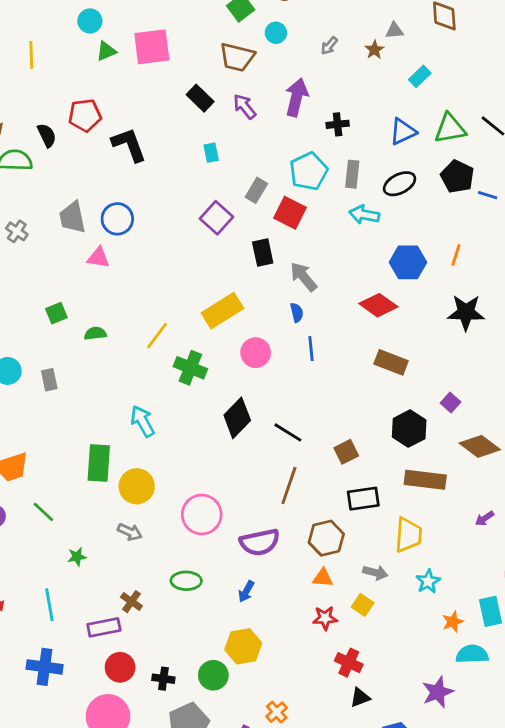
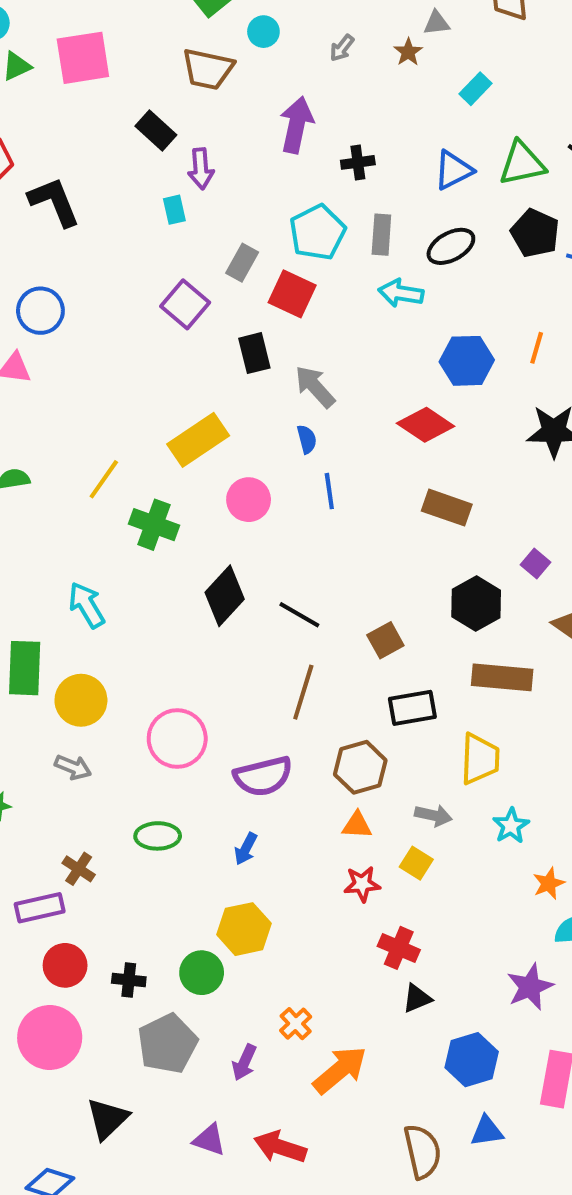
purple arrow: (245, 107) -> (201, 169), moved, turned -144

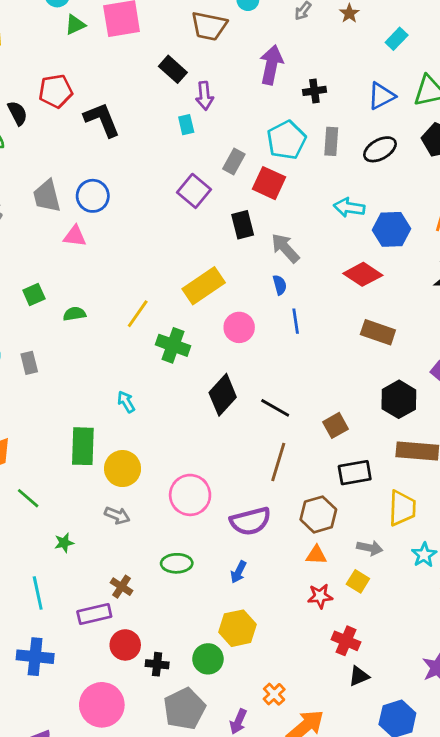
cyan arrow: (401, 293) -> (349, 208), moved
cyan arrow: (87, 605) -> (126, 402), size x0.7
red circle: (65, 965) -> (125, 645), moved

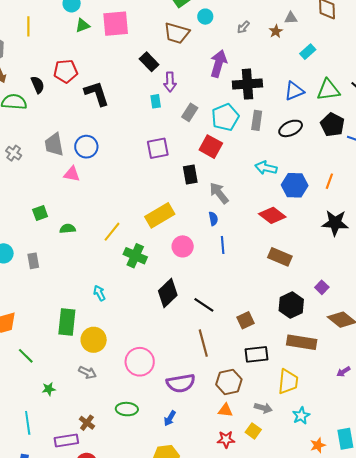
black cross: (314, 91) -> (247, 84), size x1.8
gray rectangle: (234, 161) -> (190, 112), moved
purple square: (194, 191) -> (158, 148), turned 35
brown line: (278, 462) -> (203, 343), turned -36

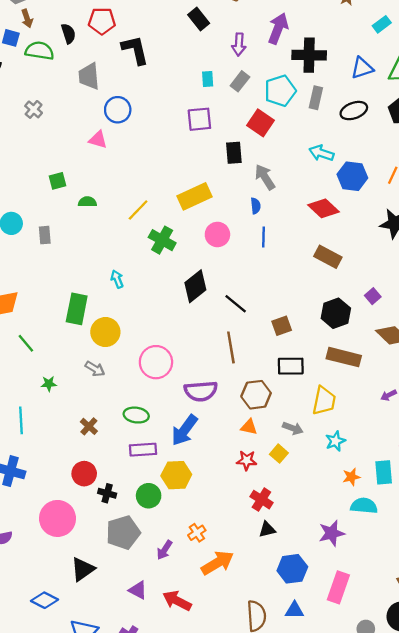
purple arrow: (170, 82) -> (239, 44), moved
cyan rectangle: (156, 101) -> (208, 79), moved
gray trapezoid: (54, 144) -> (89, 76), moved
blue arrow: (170, 418) -> (185, 430), size x1.8
purple rectangle: (66, 441) -> (143, 450), moved

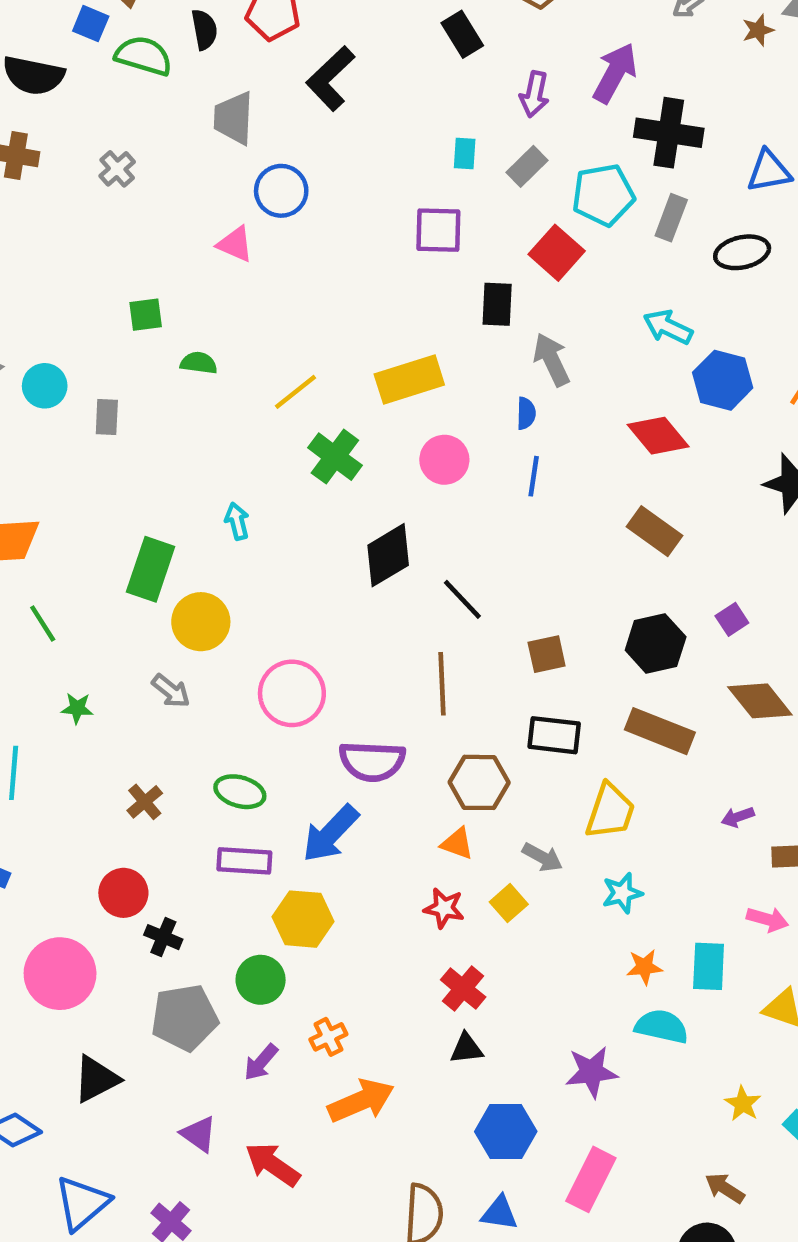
black L-shape: (135, 50) -> (330, 78), turned -128
green circle: (149, 496) -> (261, 980), moved

